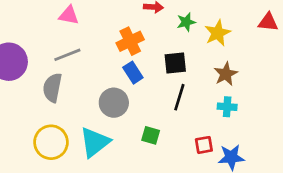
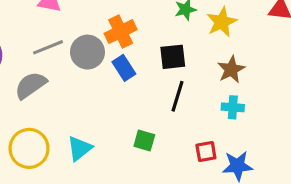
gray semicircle: (52, 88) -> (31, 85), turned 44
gray circle: (114, 103) -> (87, 52), moved
cyan triangle: (95, 142) -> (80, 148), size x0.7

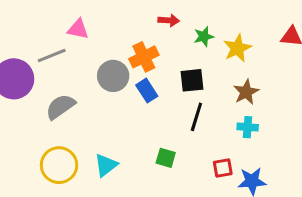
gray line: (48, 47) -> (52, 55), moved

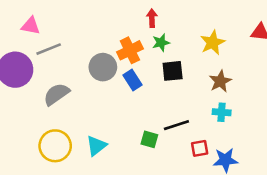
red arrow: (169, 20) -> (152, 18), turned -96
pink triangle: (78, 29) -> (31, 26), moved
green star: (204, 36) -> (161, 43), moved
black line: (196, 117) -> (176, 125), moved, turned 55

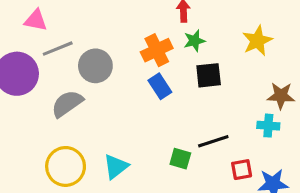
gray circle: (103, 67) -> (95, 66), moved
brown star: (220, 81) -> (281, 96), moved, turned 30

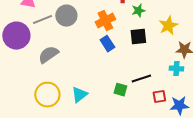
green star: (194, 41) -> (138, 11), moved
yellow star: (257, 41) -> (168, 26), moved
gray circle: (95, 66) -> (66, 16), moved

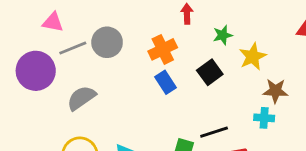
green star: (138, 11) -> (223, 35), moved
black square: (138, 37) -> (210, 72), turned -30

